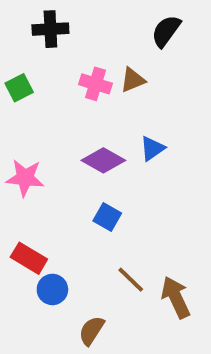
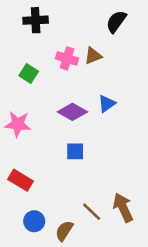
green square: (19, 88) -> (29, 74), moved, turned -30
blue square: (107, 217) -> (75, 151), turned -30
brown line: (131, 280) -> (92, 212), moved
blue circle: (52, 289) -> (34, 221), moved

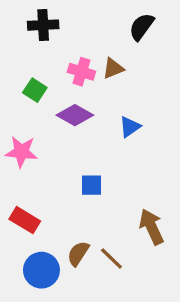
purple diamond: (72, 112) -> (75, 115), moved
brown arrow: (123, 208) -> (152, 227), moved
blue circle: (34, 221) -> (41, 270), size x1.4
brown semicircle: (64, 231) -> (78, 253), moved

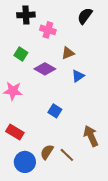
brown triangle: (113, 68) -> (68, 53), moved
pink cross: (81, 72) -> (48, 30), moved
blue square: (91, 185) -> (55, 111), turned 32

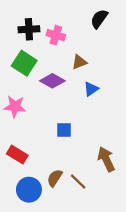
black cross: (26, 15) -> (29, 29), moved
green square: (21, 54) -> (24, 63), size x1.5
blue square: (55, 111) -> (64, 130), turned -32

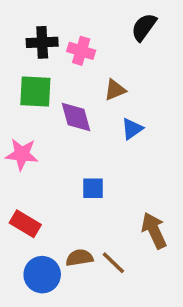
green square: (24, 63) -> (35, 92), turned -30
purple diamond: (52, 81) -> (76, 117), turned 45
brown semicircle: (55, 178) -> (79, 258), turned 48

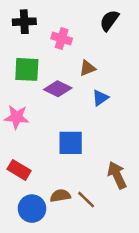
black cross: (42, 42) -> (24, 22), moved
purple diamond: (76, 117) -> (58, 89), turned -48
blue square: (93, 188) -> (71, 143), size x1.5

